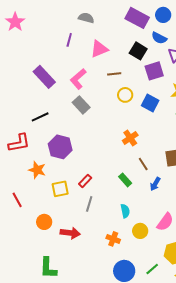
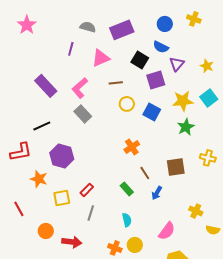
purple rectangle: (137, 18) -> (122, 30), moved, turned -50
pink star: (15, 22) -> (27, 25), moved
yellow circle: (140, 231) -> (135, 245), moved

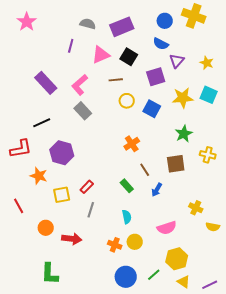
yellow cross: (194, 19) -> (194, 16), size x1.6
black square: (140, 60) -> (129, 57), moved
cyan square: (209, 98) -> (209, 95), turned -30
green star: (186, 127) -> (184, 134), moved
pink semicircle: (167, 231) -> (167, 228), turned 36

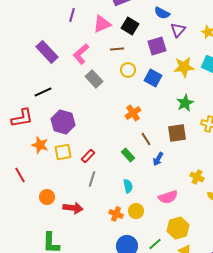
gray rectangle: (83, 111) -> (94, 79), moved
yellow square: (62, 195) -> (63, 152), moved

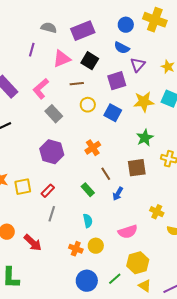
purple hexagon: (63, 122) -> (52, 152), moved
red arrow: (73, 208) -> (33, 243), turned 36

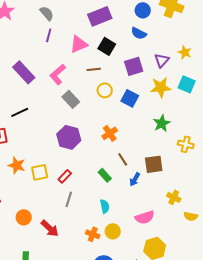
gray semicircle: (49, 28) -> (47, 13), moved, turned 35
purple triangle: (138, 65) -> (162, 60), moved
brown square: (137, 168) -> (154, 164), moved

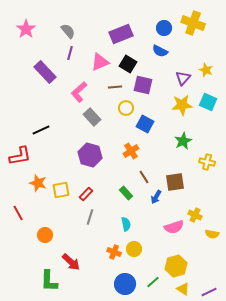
purple square: (134, 66) -> (143, 85), moved, turned 30
purple rectangle: (24, 72) -> (45, 72), moved
blue square: (130, 98) -> (145, 124), moved
pink semicircle: (145, 217) -> (174, 227), moved
red arrow: (50, 228) -> (71, 262), moved

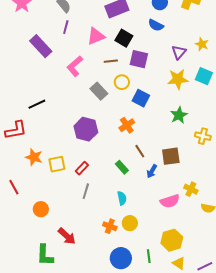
gray rectangle: (92, 117) -> (99, 91), moved
green line: (153, 282) -> (149, 256), turned -56

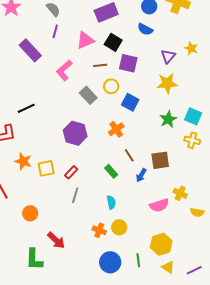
cyan square: (204, 76) -> (193, 116), moved

